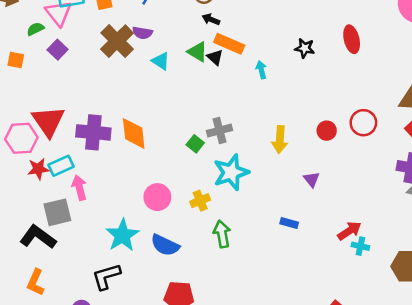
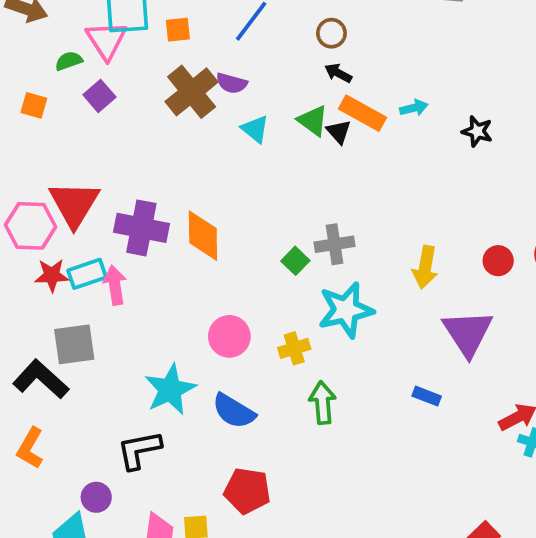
cyan arrow: (261, 70) -> (414, 108), moved, turned 84
purple triangle: (312, 179) -> (468, 333), size x2.0
pink arrow: (79, 188) -> (115, 285), moved

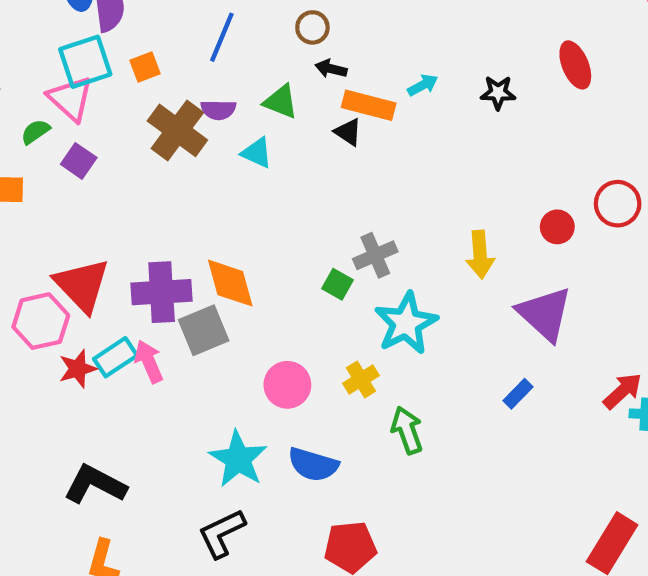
green triangle: (313, 121) -> (281, 102), moved
gray square: (74, 344) -> (204, 330), moved
blue rectangle: (427, 396) -> (518, 394), turned -52

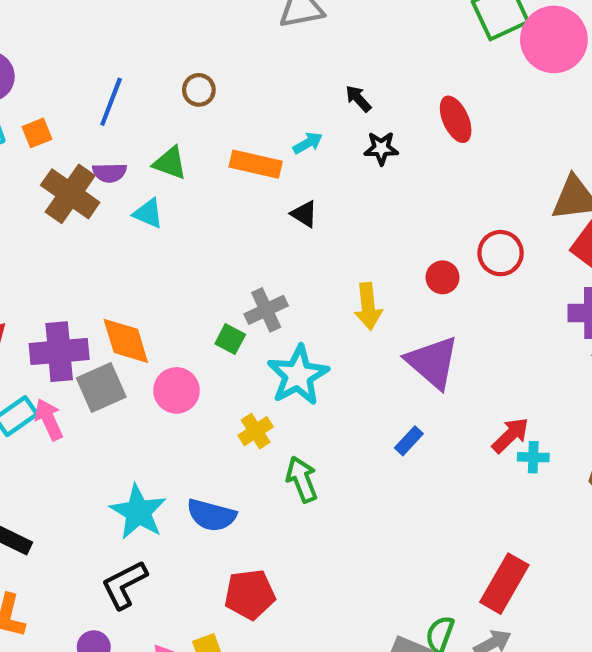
black arrow: (331, 69) -> (358, 99), moved, turned 36
black triangle: (348, 132) -> (304, 214), moved
pink circle: (287, 385) -> (176, 390), moved

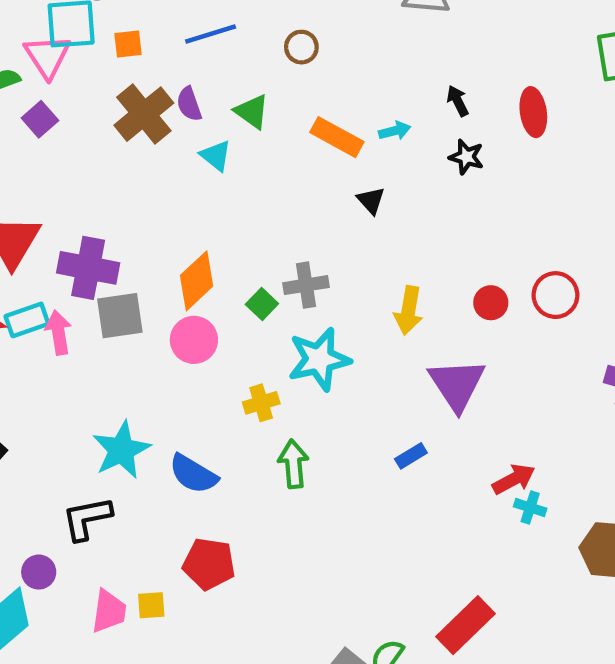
blue line: (111, 102) -> (211, 34), turned 36
red ellipse: (456, 119) -> (533, 112), moved
purple semicircle: (110, 173) -> (189, 104), turned 56
orange diamond: (126, 341) -> (197, 281), moved, turned 48

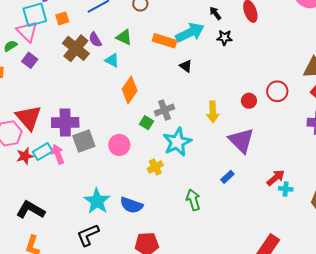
cyan arrow: (395, 131) -> (190, 33), size x2.0
orange diamond: (197, 281) -> (130, 90), moved
green arrow: (293, 464) -> (193, 200), moved

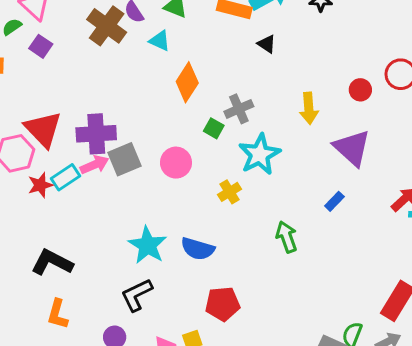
pink arrow: (58, 154) -> (95, 165), moved, turned 90

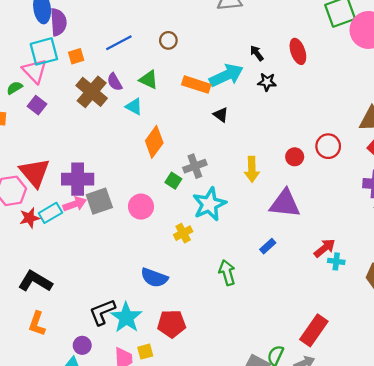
purple triangle: (352, 148) -> (285, 204), turned -40
cyan star: (148, 245) -> (126, 317), moved

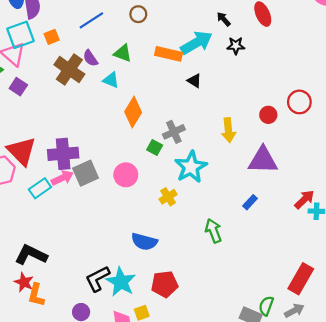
red star: (30, 218) -> (24, 282), moved, turned -30

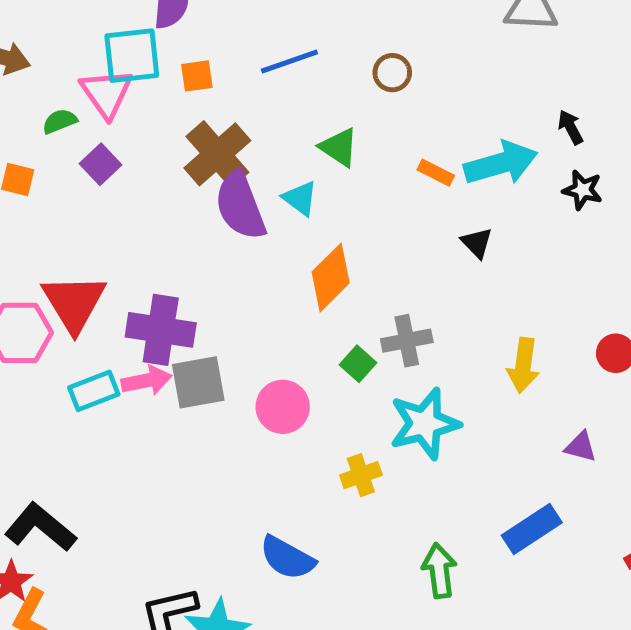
orange rectangle: (169, 54) -> (436, 173), size x0.6
purple semicircle: (90, 58) -> (240, 206), moved, size x1.8
purple triangle: (263, 160) -> (581, 447), size x0.5
blue rectangle: (250, 202) -> (532, 529), size x1.6

